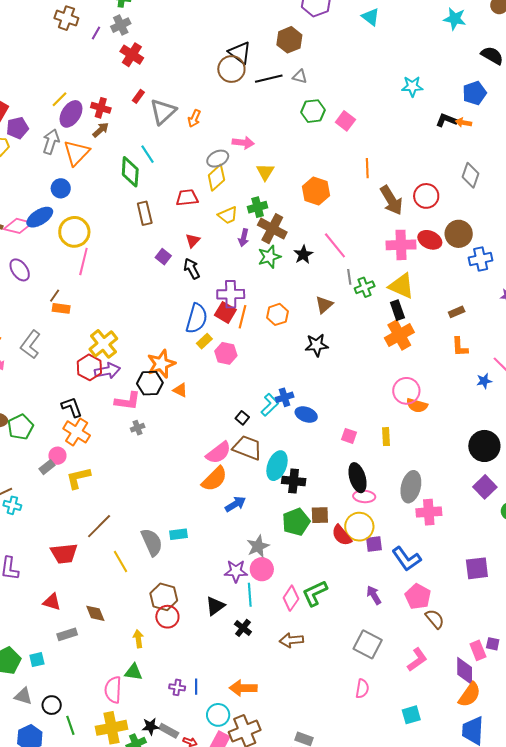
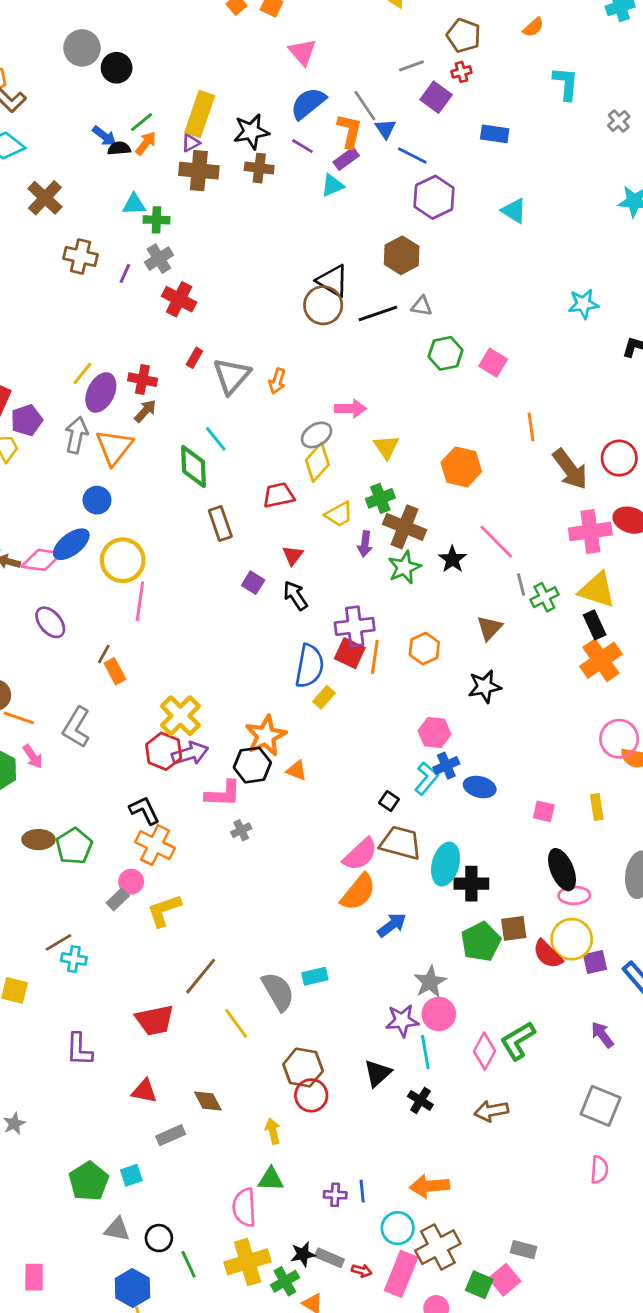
orange rectangle: (61, 308) -> (115, 671), turned 60
pink hexagon: (226, 353) -> (434, 733), moved

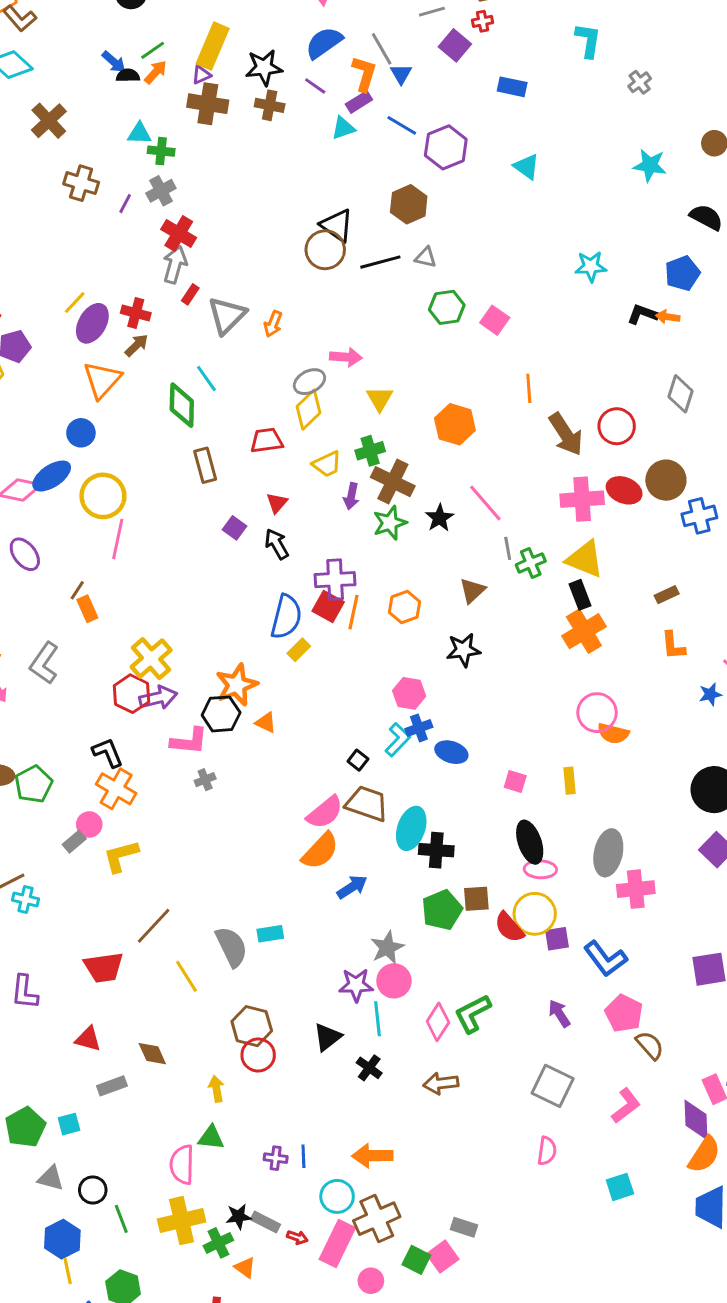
blue line: (412, 155) -> (402, 125), moved
gray arrow: (76, 435) -> (175, 265), moved

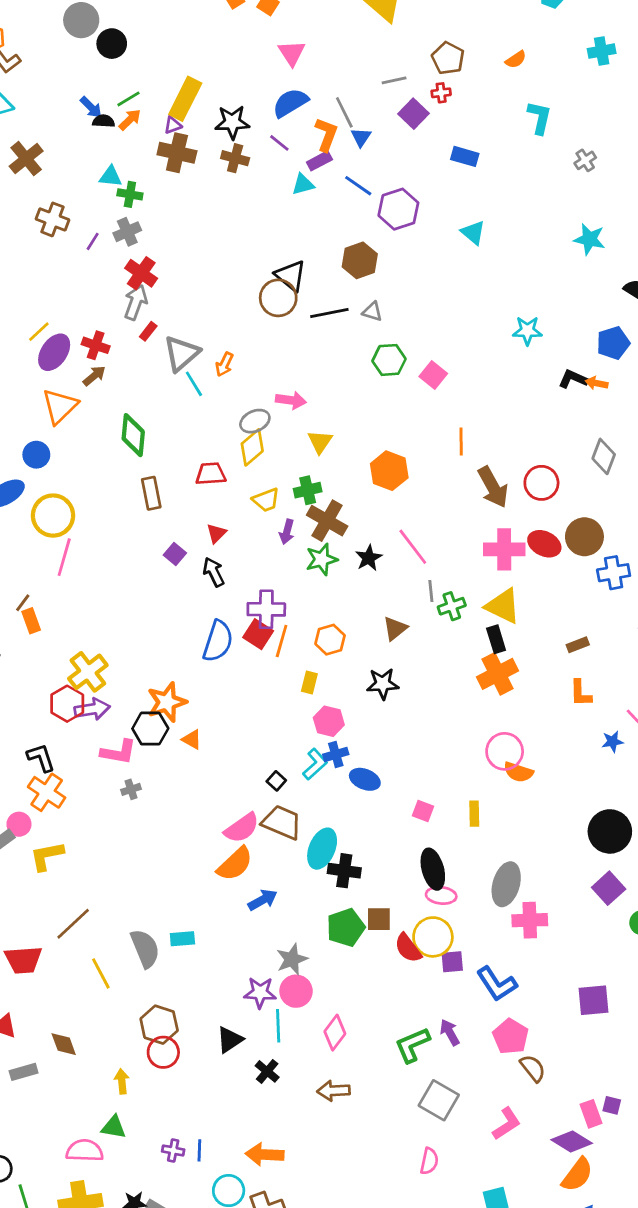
cyan line: (206, 379) -> (194, 384), moved
yellow rectangle: (299, 650) -> (309, 683), moved, turned -35
green L-shape: (473, 1014) -> (412, 1045), moved
purple diamond: (696, 1120) -> (572, 1141), turned -60
pink semicircle: (182, 1165) -> (85, 1151), turned 87

